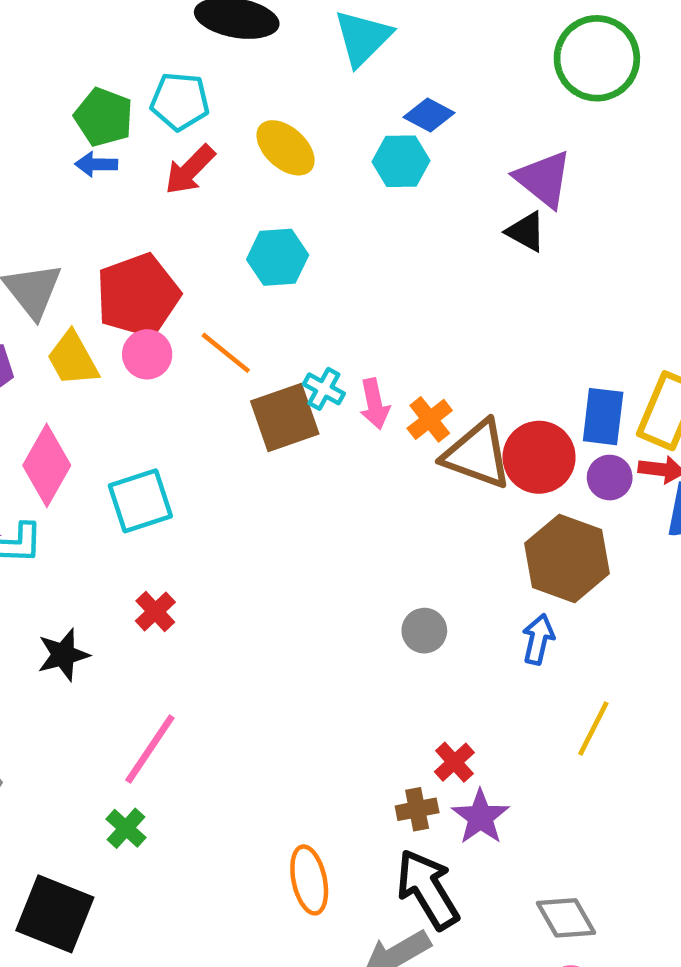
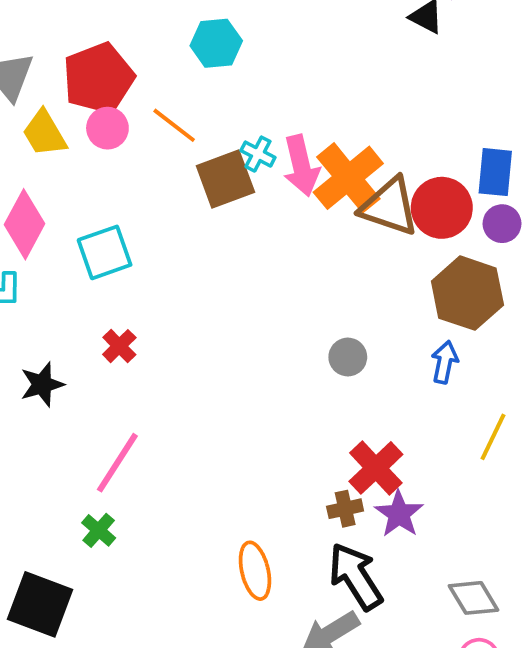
pink arrow: (375, 404) -> (301, 166), size x1.4
orange cross: (430, 419) -> (348, 178), size x1.8
red cross: (454, 762) -> (376, 468), size x1.6

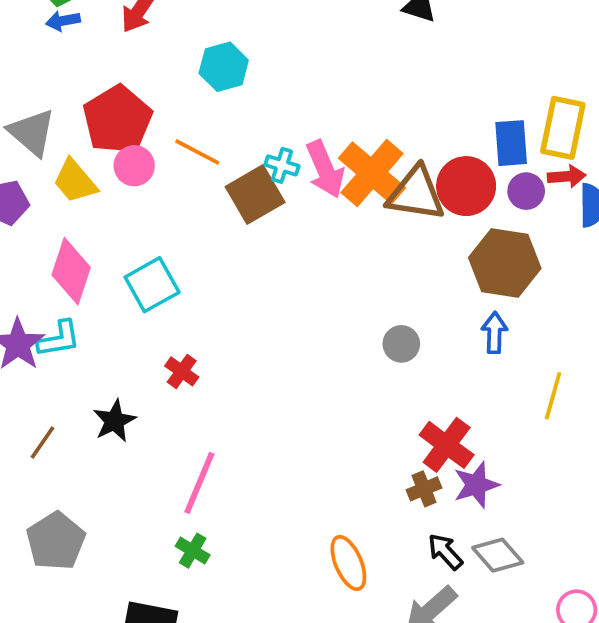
purple star: (399, 514) -> (476, 485), turned 30
black arrow: (356, 576) -> (445, 552), size x0.6
gray diamond: (474, 598) -> (498, 555), moved

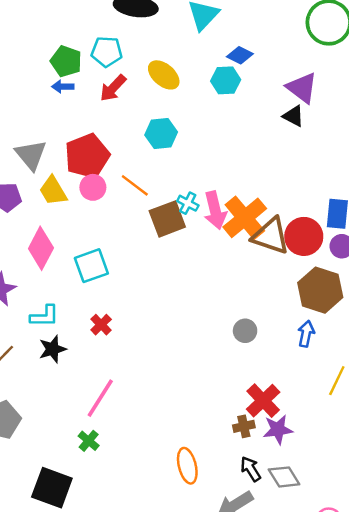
cyan L-shape: (59, 339) -> (44, 316), moved

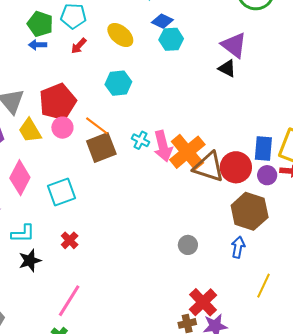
blue diamond: (240, 55) -> (162, 21), moved
red arrow: (113, 88) -> (79, 46), size x0.7
brown square: (167, 219) -> (101, 148), moved

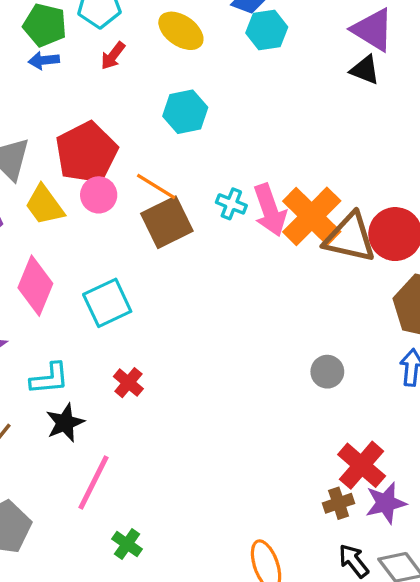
pink line: (69, 301) -> (94, 482), moved

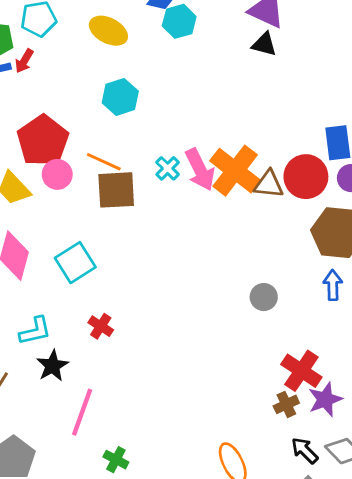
red arrow: (113, 56) -> (24, 61), moved
cyan cross: (231, 204) -> (168, 168), turned 30
brown square: (167, 222) -> (116, 190), turned 30
brown triangle: (350, 238) -> (269, 184), size x0.7

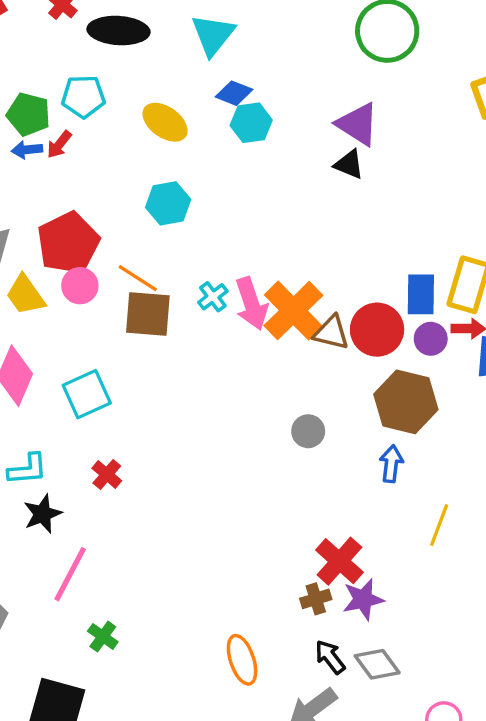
gray circle: (264, 297) -> (308, 431), moved

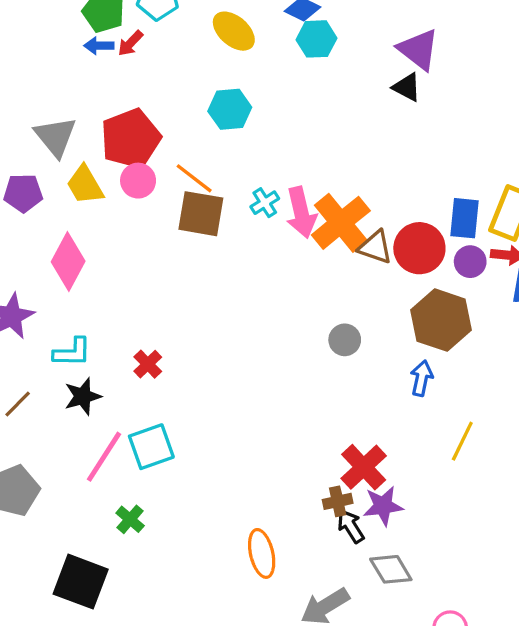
cyan square: (87, 394) -> (151, 447), moved
black arrow: (330, 657) -> (351, 526), moved

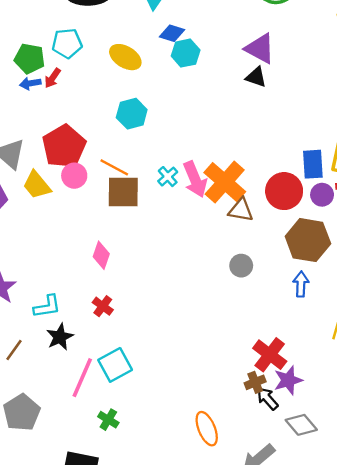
brown triangle: (375, 247) -> (241, 210), moved
pink diamond: (68, 261) -> (101, 255), moved, size x0.7

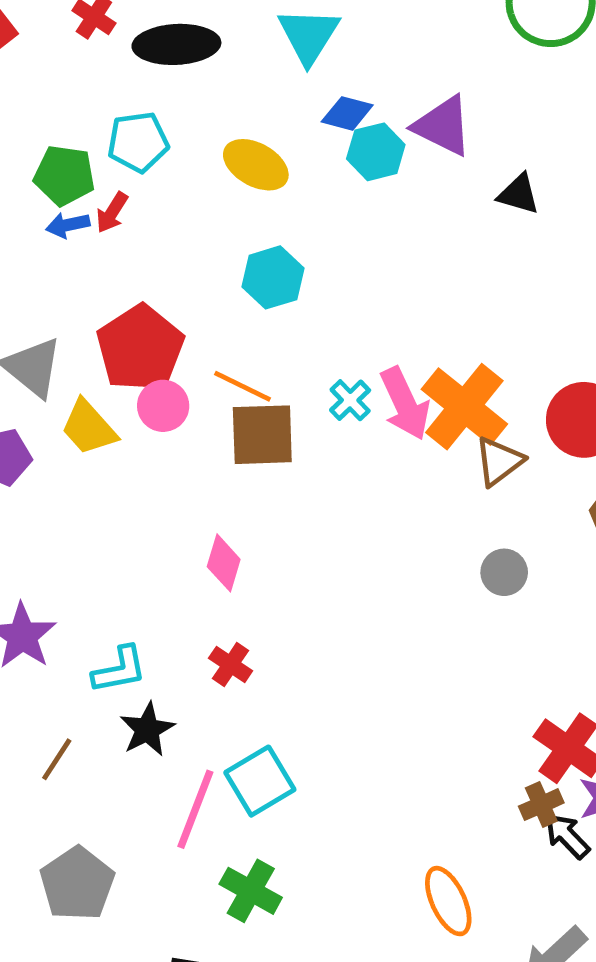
purple triangle: (260, 49) -> (443, 126), moved
brown triangle: (241, 210) -> (499, 461), turned -44
green cross: (108, 420) -> (251, 891), size x1.4

